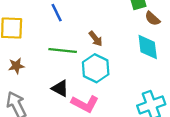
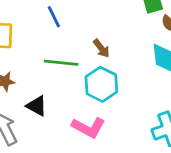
black triangle: (60, 88) -> (37, 106), moved

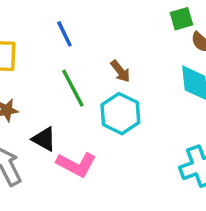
green line: (61, 63) -> (73, 88), turned 56
pink L-shape: (88, 127) -> (76, 164), moved

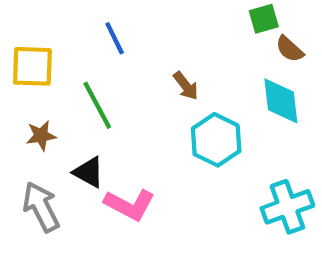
green line: (73, 88) -> (97, 105), moved
cyan hexagon: (120, 114) -> (216, 140), moved

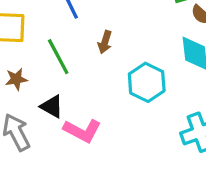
brown arrow: (186, 86) -> (105, 42), moved, turned 55

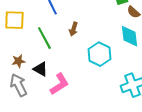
brown star: (16, 79) -> (18, 61), moved
pink L-shape: (82, 131) -> (59, 84), turned -60

